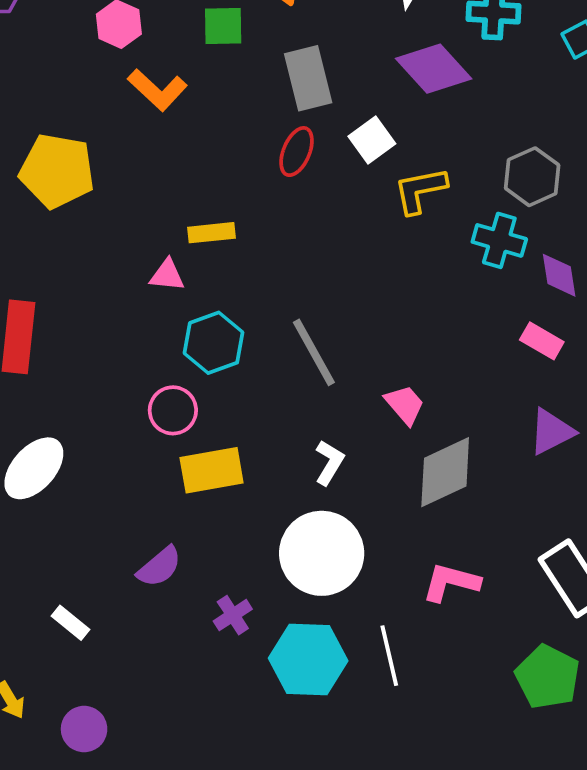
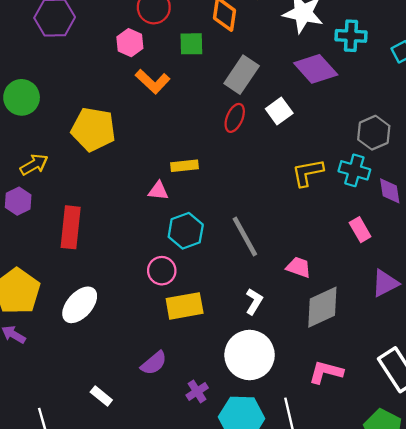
gray rectangle: (308, 78) -> (242, 75), turned 48
yellow L-shape: (420, 190) -> (308, 173), moved
pink rectangle: (542, 341) -> (360, 230), moved, turned 30
pink trapezoid: (405, 405) -> (299, 267), turned -30

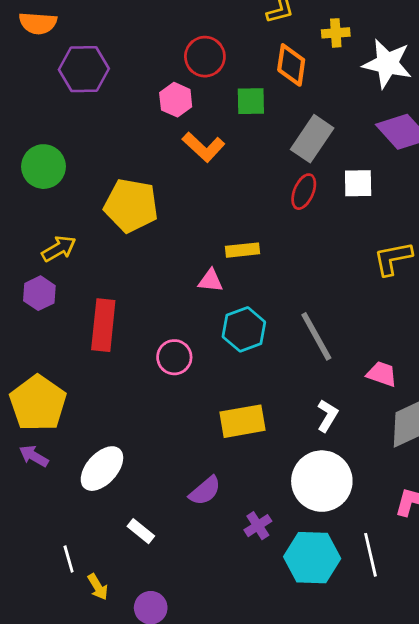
white square: (279, 111) -> (358, 183), turned 35
pink circle: (162, 271) -> (174, 357), moved
white ellipse: (80, 305) -> (102, 469), moved

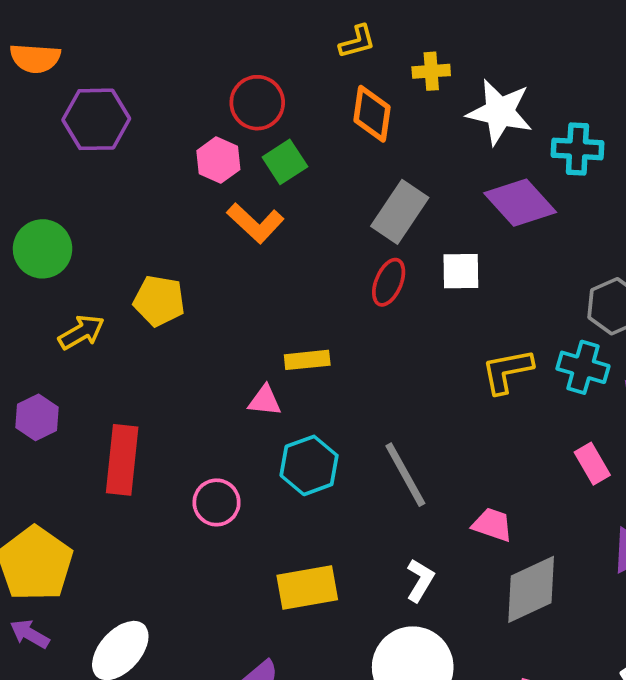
green square: (251, 101) -> (285, 162), moved, turned -32
yellow pentagon: (131, 206) -> (159, 301), size x0.7
yellow arrow: (59, 249) -> (81, 332), moved

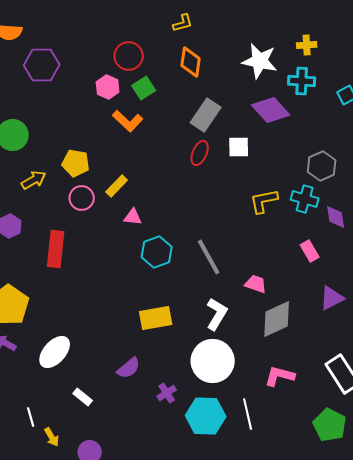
yellow cross: (431, 71) -> (307, 45), moved
yellow rectangle: (307, 360) -> (117, 186), moved, turned -40
pink circle: (217, 502) -> (82, 198), moved
white L-shape: (420, 580) -> (217, 314), size x1.4

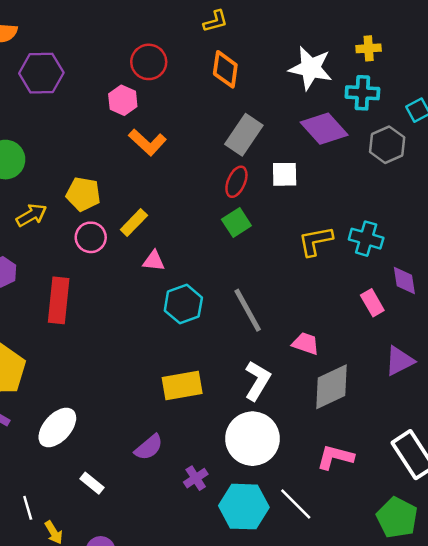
green square: (144, 88) -> (236, 223), moved
gray hexagon: (322, 166) -> (387, 145), moved
purple diamond: (336, 217) -> (404, 281), moved
white line: (248, 414) -> (296, 504), turned -32

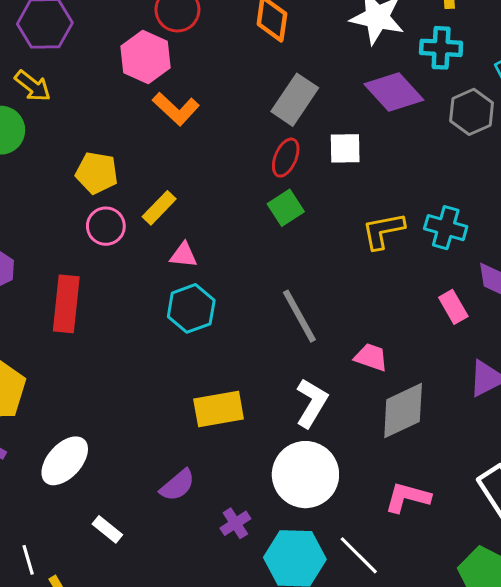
pink hexagon: (123, 100) -> (145, 57), size x1.4
yellow arrow: (31, 215) -> (33, 86), moved, turned 68
cyan hexagon: (183, 304) -> (191, 308), moved

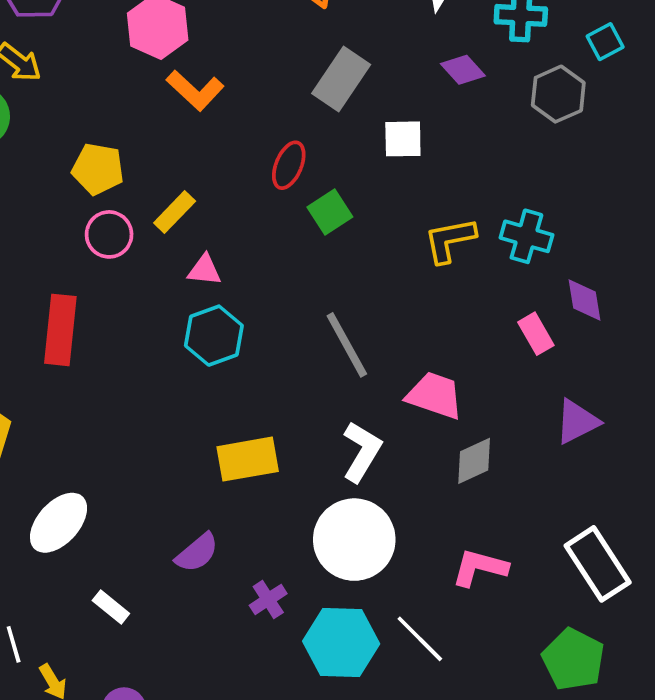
purple diamond: (394, 92) -> (463, 70), size x0.6
red ellipse: (286, 158) -> (289, 165), moved
pink trapezoid: (371, 357) -> (435, 395), size x1.4
gray diamond: (403, 411) -> (474, 461), size x0.7

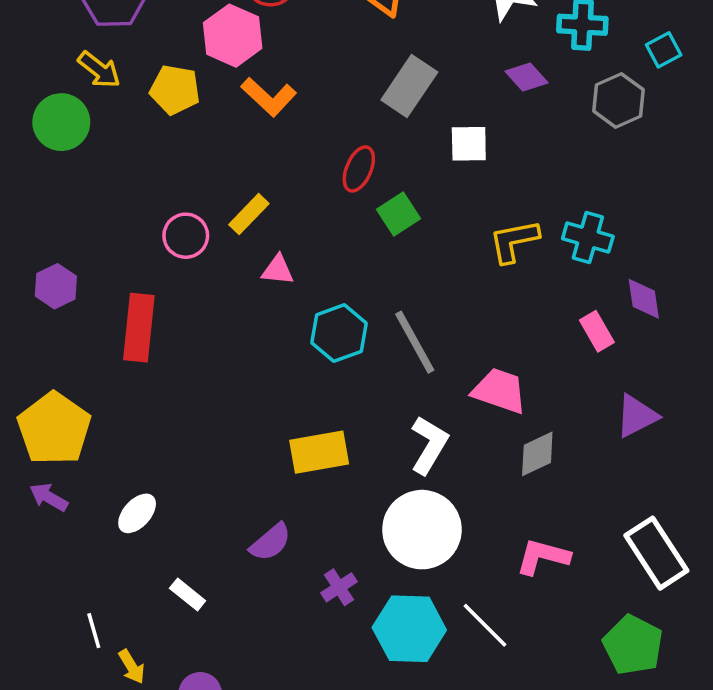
yellow pentagon: (98, 169) -> (175, 90), moved
cyan hexagon: (214, 336) -> (339, 333), moved
white ellipse: (59, 523) -> (137, 513), size x0.7

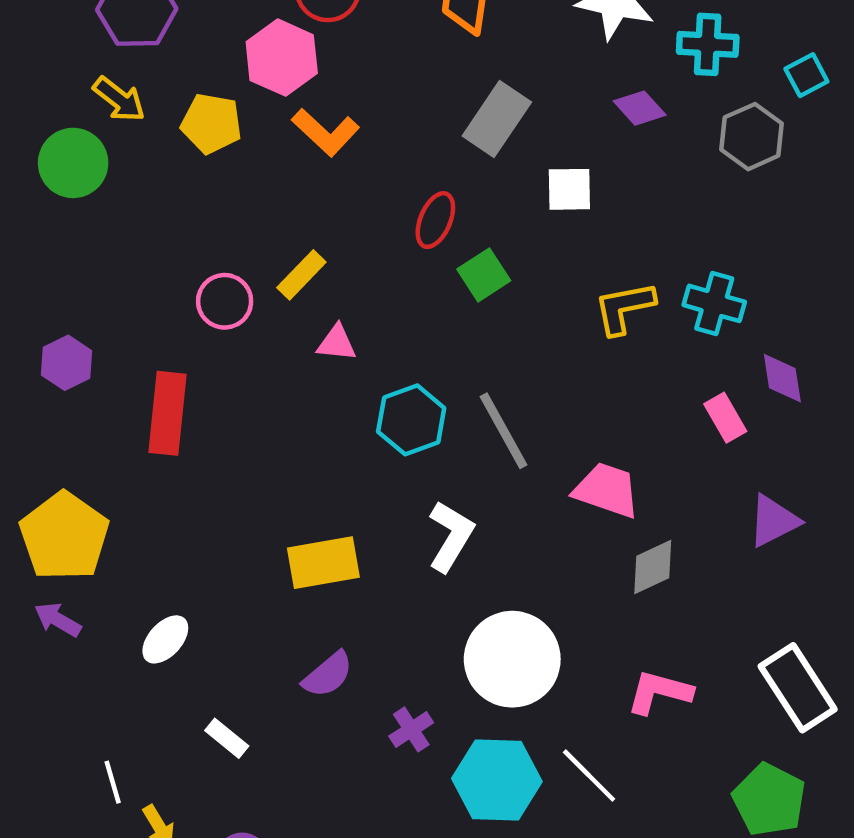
white L-shape: (429, 445) -> (451, 536), moved
yellow rectangle: (319, 452) -> (323, 563), moved

